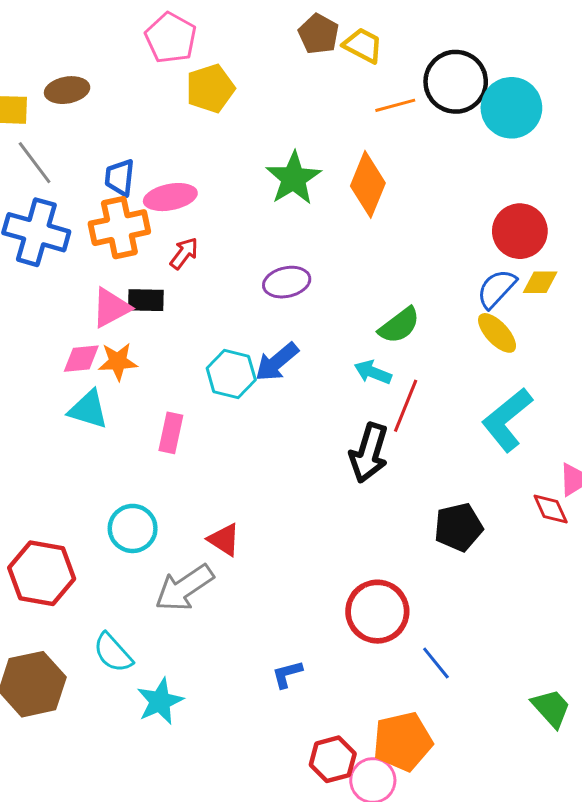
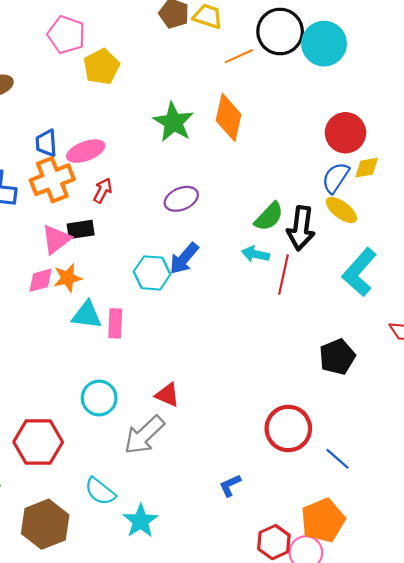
cyan triangle: (88, 410) -> (87, 315), moved
black arrow: (369, 453) -> (301, 228), moved

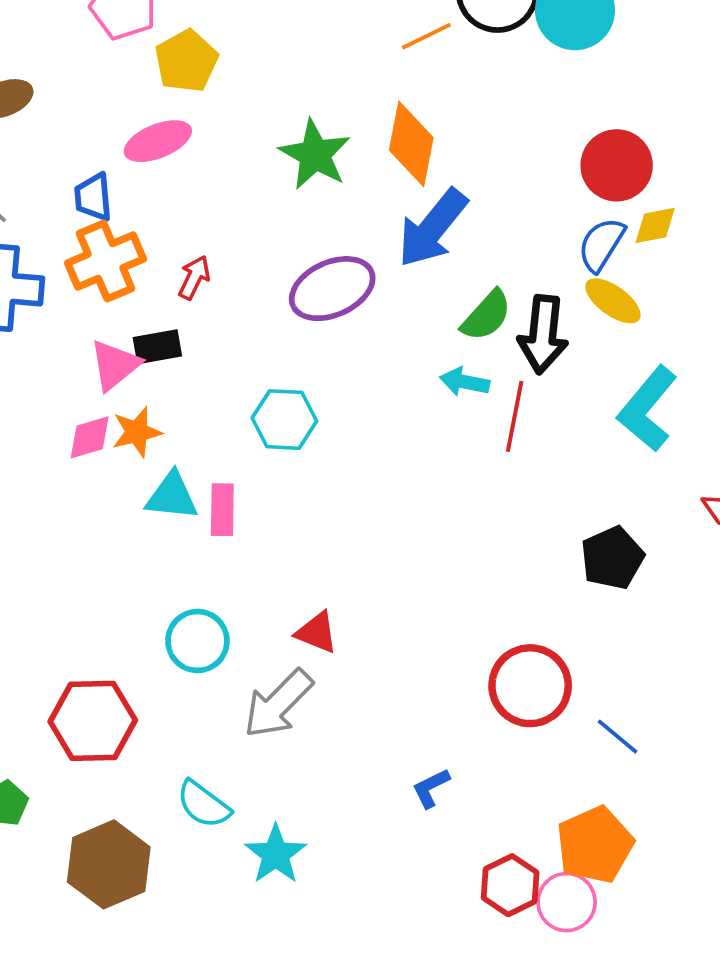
pink ellipse: (86, 151) -> (158, 141), moved
purple ellipse: (181, 199) -> (332, 289), size x1.4
blue arrow: (184, 258) -> (433, 228), moved, size x1.4

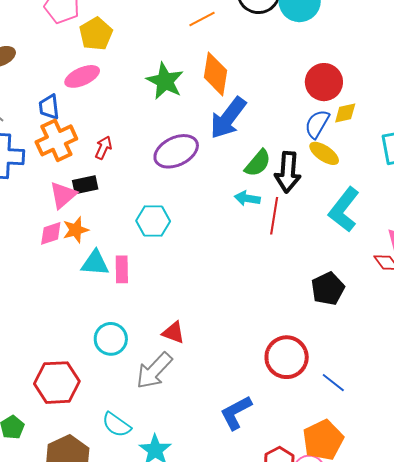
orange line: (426, 36) -> (202, 19), moved
blue L-shape: (431, 788) -> (236, 413), size x1.6

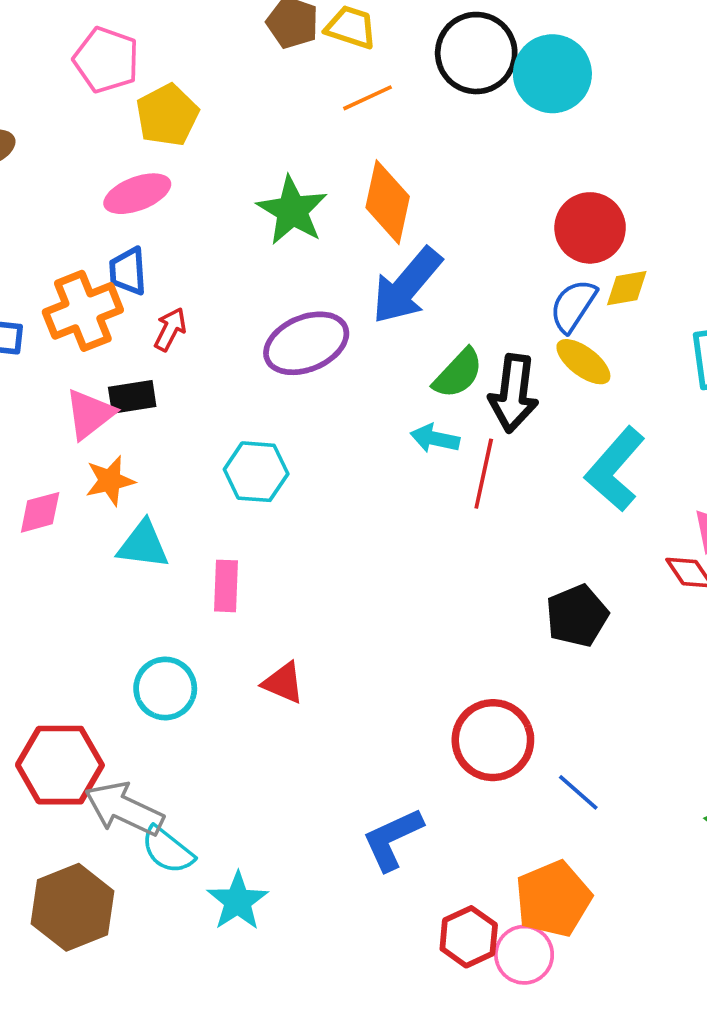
blue trapezoid: (49, 107) -> (128, 271), moved
pink diamond: (51, 233) -> (40, 512), moved
pink rectangle: (122, 269) -> (226, 586), moved
gray arrow: (154, 371) -> (124, 809), moved, turned 69

